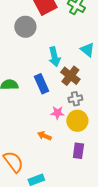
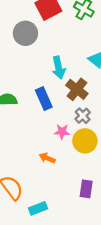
gray cross: (75, 99) -> (83, 116), turned -32
purple rectangle: (78, 151) -> (86, 189), moved

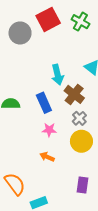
gray circle: (25, 33) -> (20, 33), moved
pink star: (62, 132) -> (49, 130), moved

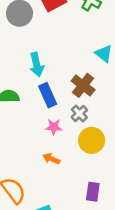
cyan arrow: (58, 75) -> (37, 65), moved
gray cross: (79, 118) -> (79, 113), moved

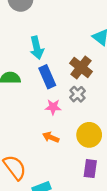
yellow circle: (92, 140) -> (89, 135), moved

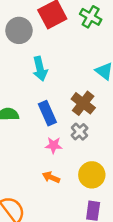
cyan arrow: (37, 48) -> (40, 69), moved

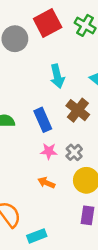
cyan arrow: (40, 69) -> (57, 76), moved
gray cross: (79, 132) -> (74, 152), moved

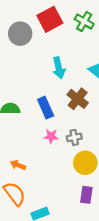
gray cross: (74, 152) -> (74, 137), turned 32
orange arrow: (46, 183) -> (18, 165), moved

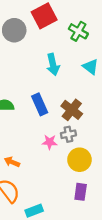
green cross: (84, 21) -> (78, 31), moved
brown cross: (78, 99) -> (72, 110), moved
pink star: (51, 136) -> (50, 142), moved

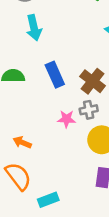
cyan arrow: (53, 65) -> (34, 28), moved

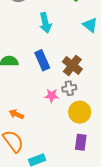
cyan arrow: (34, 28) -> (45, 23), moved

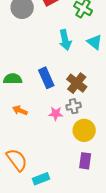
cyan arrow: (45, 23) -> (65, 40), moved
orange arrow: (16, 114) -> (20, 110), moved

